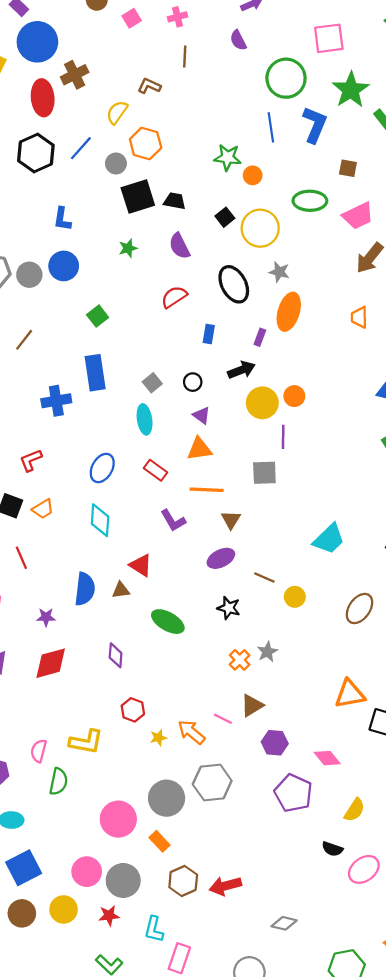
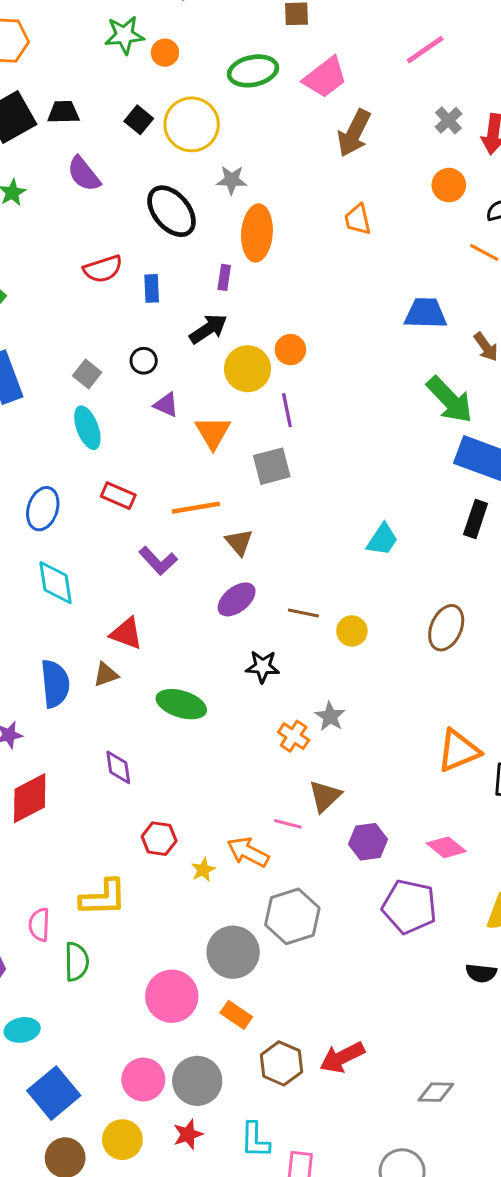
red semicircle: (174, 297) -> (103, 269), moved, turned -152
orange triangle: (199, 449) -> (213, 432), moved, turned -40
cyan trapezoid: (329, 539) -> (382, 539), size x0.7

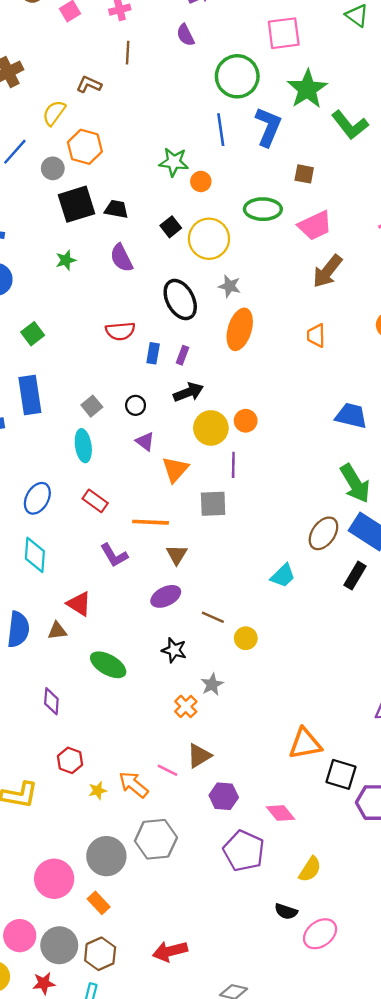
purple rectangle: (224, 277) -> (183, 355), moved
brown ellipse: (446, 628) -> (323, 533), moved
gray star: (330, 716) -> (212, 684), moved
brown hexagon: (281, 1063) -> (100, 954), moved

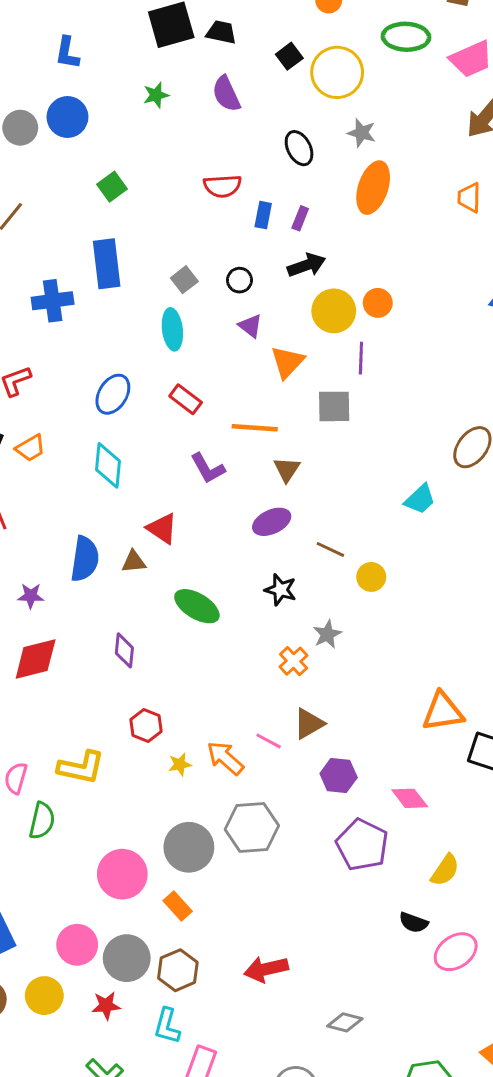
black ellipse: (180, 300) -> (299, 148), size x0.7

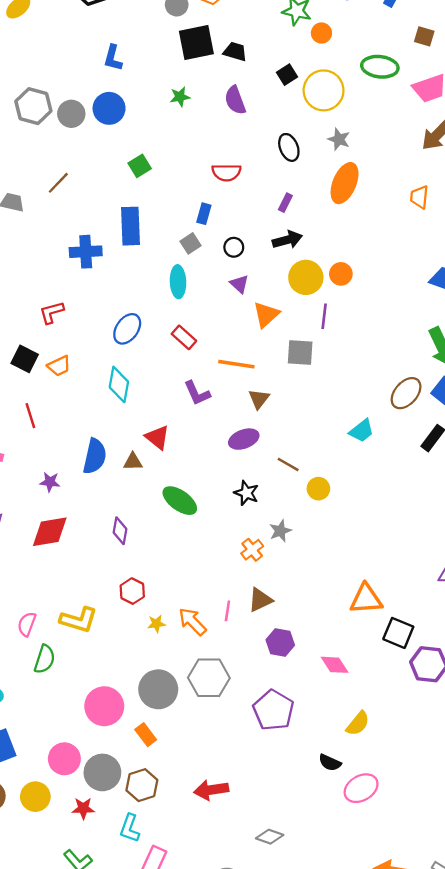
blue rectangle: (263, 215) -> (204, 214), moved
pink line: (269, 741) -> (227, 611), turned 66
purple pentagon: (362, 845) -> (273, 710), moved

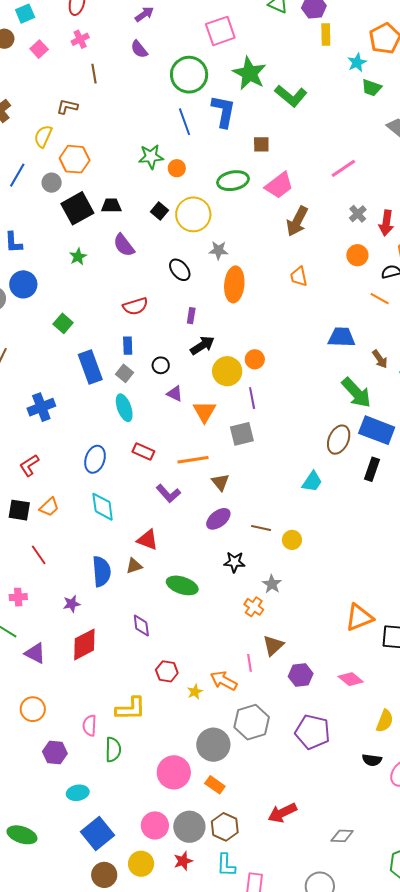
blue rectangle: (130, 226) -> (90, 367), moved

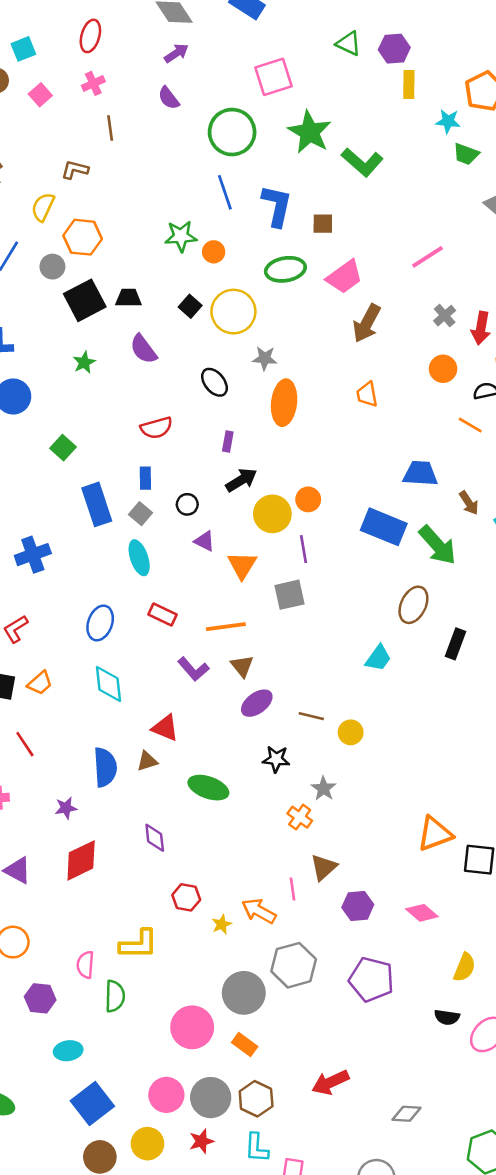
cyan star: (357, 62) -> (448, 121), turned 30
blue L-shape: (223, 111) -> (277, 206), moved
blue rectangle: (377, 430) -> (384, 527), moved
brown triangle: (220, 482) -> (242, 666), moved

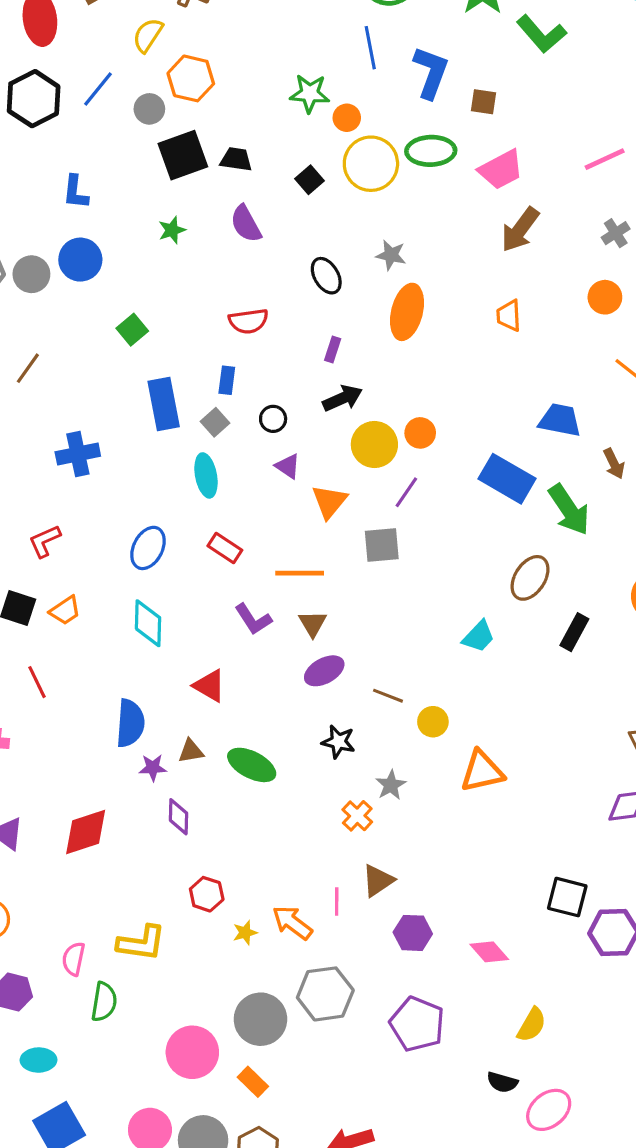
yellow circle: (233, 312) -> (371, 164), moved
purple line: (304, 549) -> (406, 492), turned 36
brown triangle: (147, 761) -> (191, 751), moved
purple star: (66, 808) -> (153, 768), moved
orange triangle: (435, 834) -> (482, 771), moved

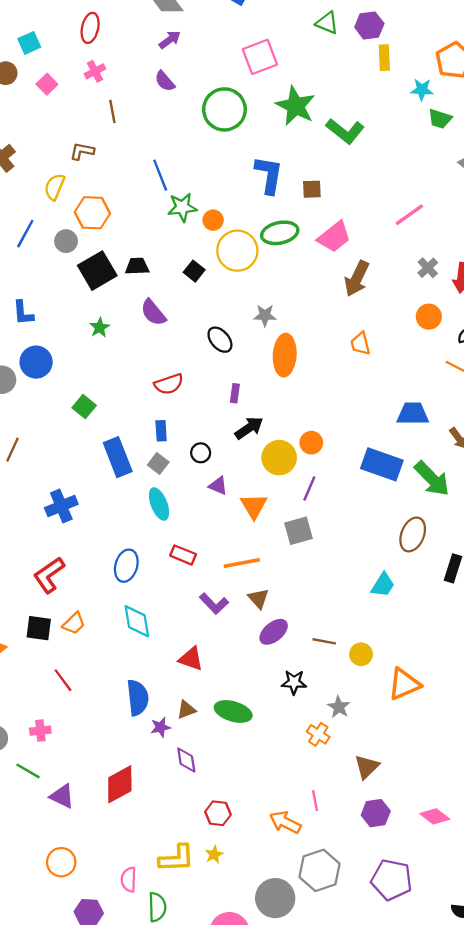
blue line: (370, 48) -> (160, 175), moved
red L-shape: (45, 541) -> (49, 575), size x1.4
brown triangle: (378, 881) -> (367, 767), moved
yellow star: (245, 933) -> (214, 855), moved

